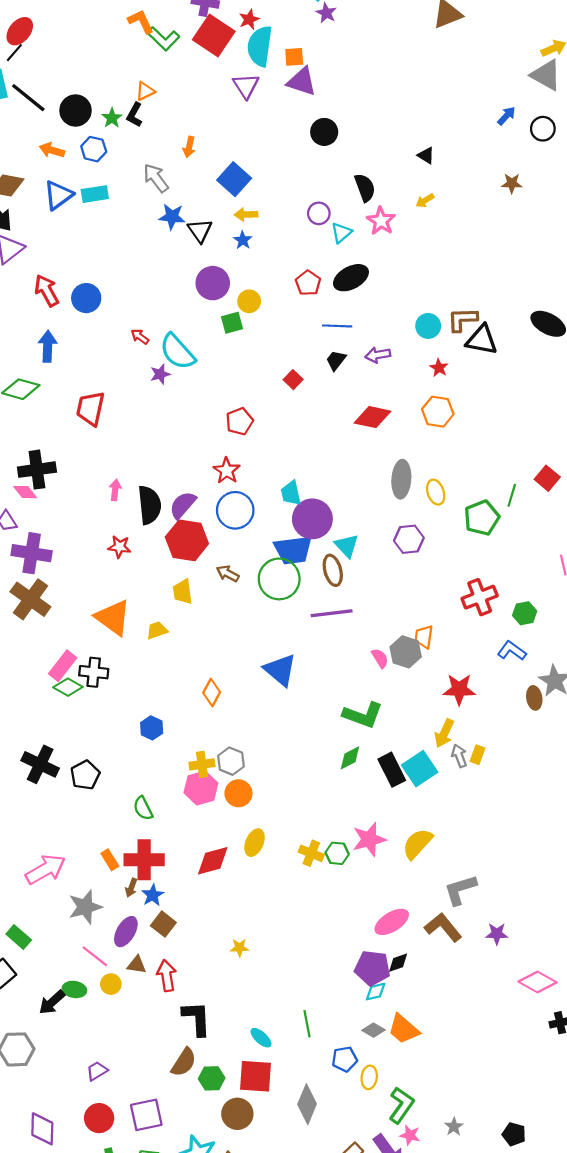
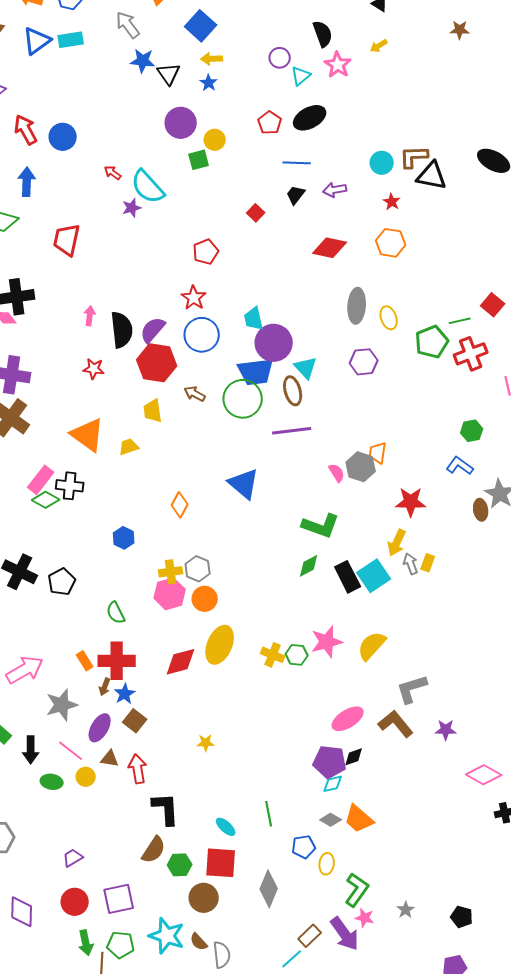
green line: (512, 495) -> (460, 321), turned 60
red cross: (480, 597) -> (471, 354), moved
yellow ellipse: (255, 843) -> (220, 645), size x1.5
black arrow: (52, 1002) -> (31, 750), moved, turned -48

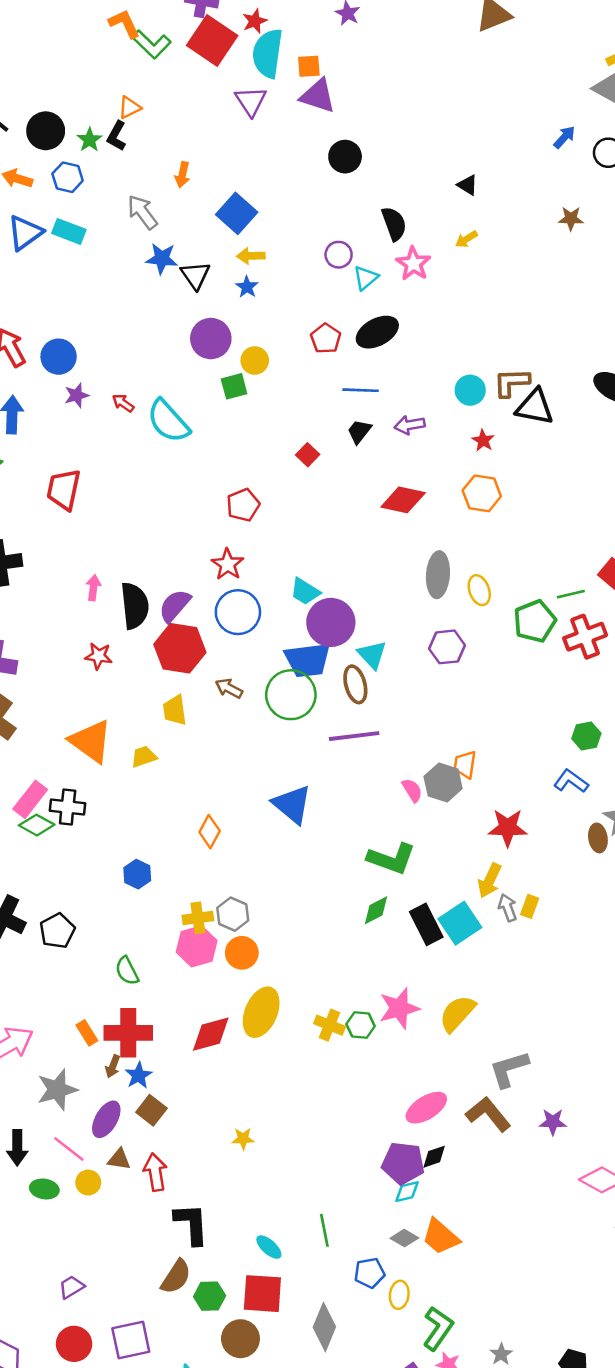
cyan rectangle: (71, 40) -> (69, 231), turned 30
purple star: (132, 208) -> (77, 395), moved
cyan trapezoid: (254, 319) -> (305, 591), turned -45

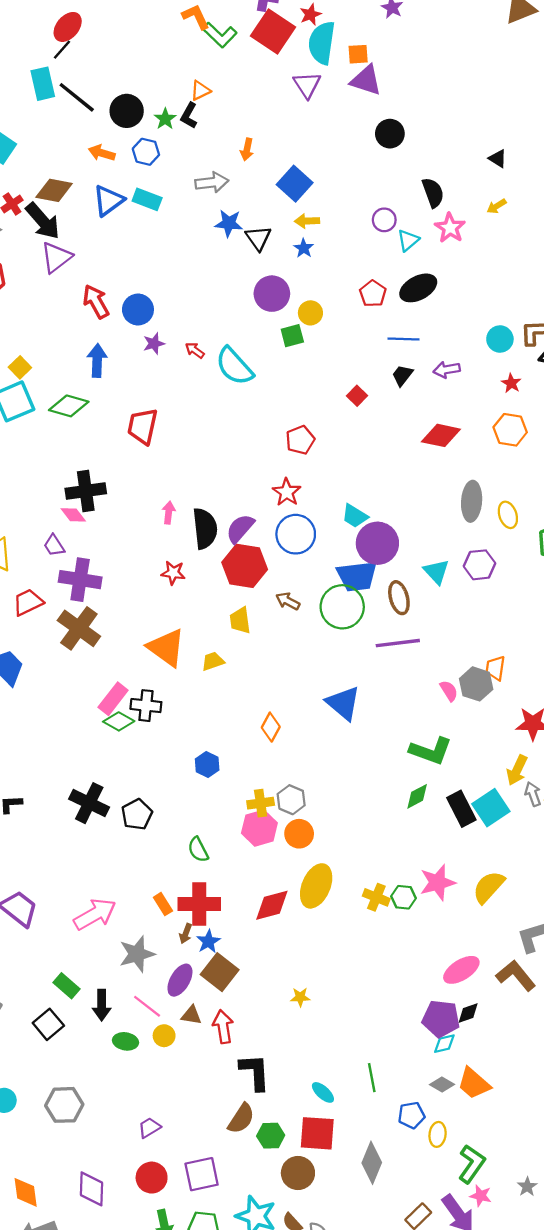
gray arrow: (142, 212) -> (212, 182), turned 120
cyan triangle: (372, 655) -> (436, 572), moved
brown square: (151, 1110) -> (220, 972), size x1.4

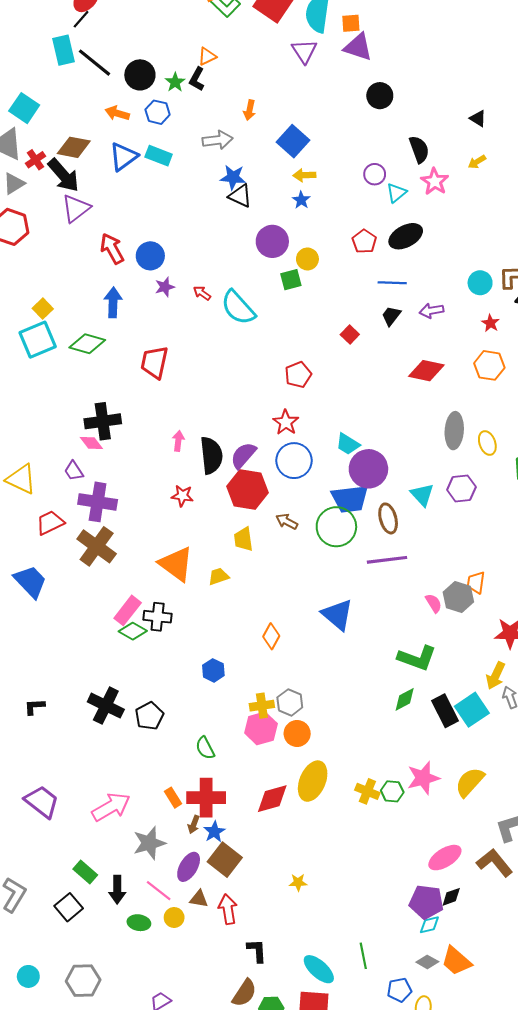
black triangle: (258, 238) -> (240, 196), moved, turned -30
black L-shape: (255, 1072) -> (257, 951), size x0.7
cyan ellipse: (323, 1092) -> (319, 969), size x1.5

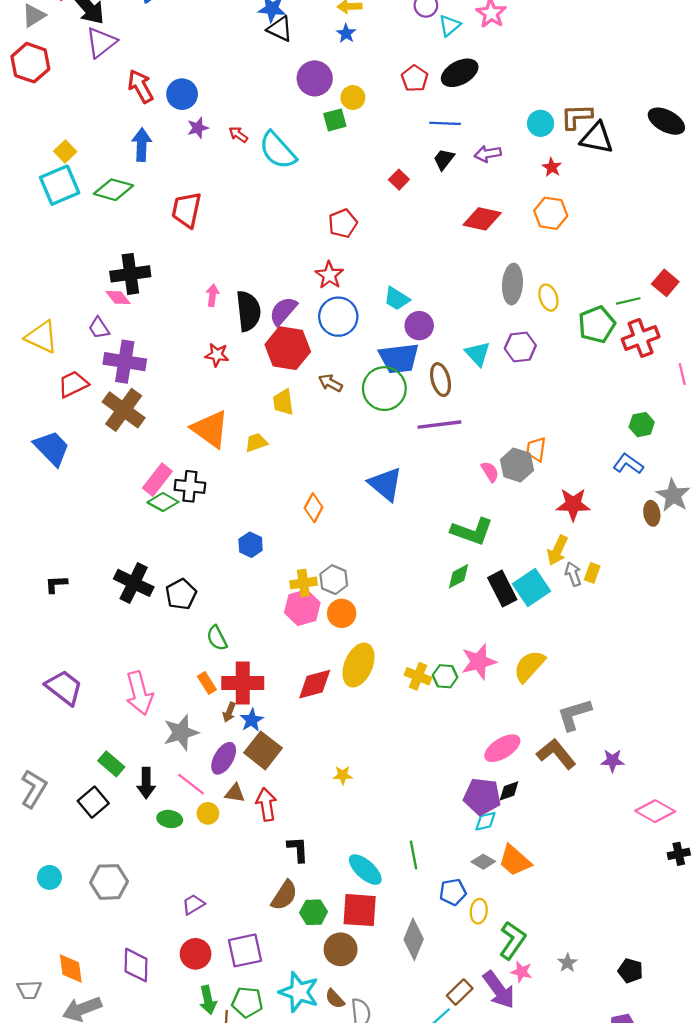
purple circle: (368, 469) -> (419, 326), size x0.7
green semicircle: (205, 748) -> (217, 638), moved
pink arrow: (111, 807) -> (139, 693), turned 105

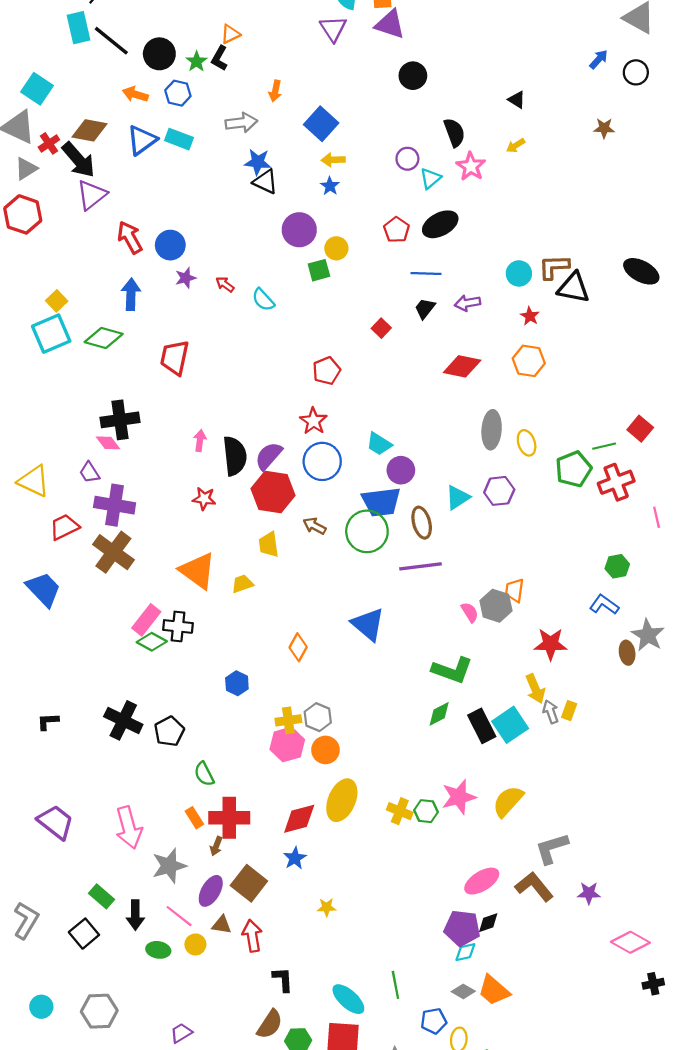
cyan semicircle: (278, 150) -> (263, 300), size x0.6
cyan triangle: (478, 354) -> (458, 497), turned 40
yellow arrow: (557, 550) -> (535, 689), turned -48
blue star: (252, 720) -> (295, 858), moved

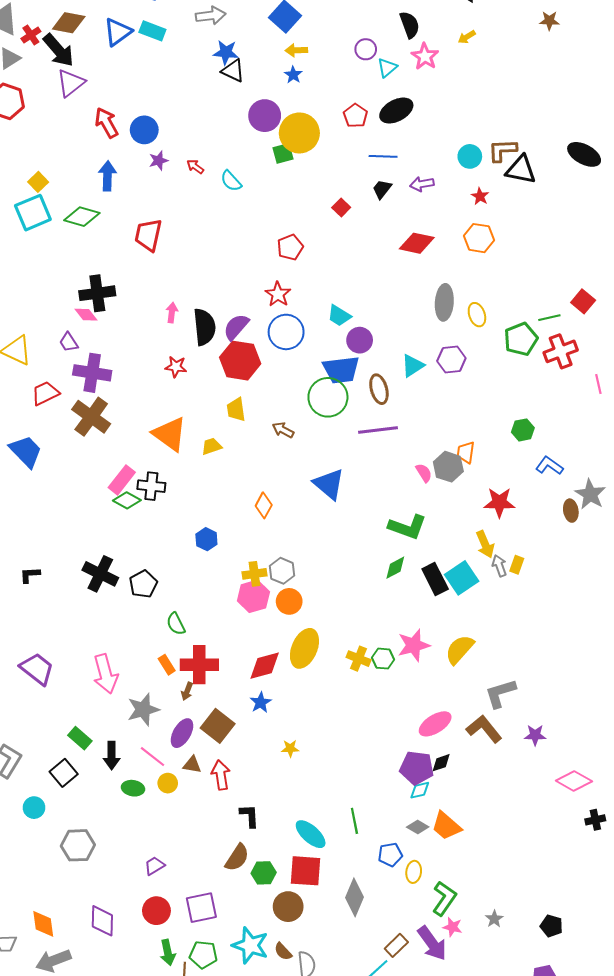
yellow circle: (336, 248) -> (299, 133), size x1.8
brown arrow: (315, 526) -> (283, 430), moved
green hexagon: (617, 566) -> (523, 430), moved
cyan circle: (41, 1007) -> (34, 808), moved

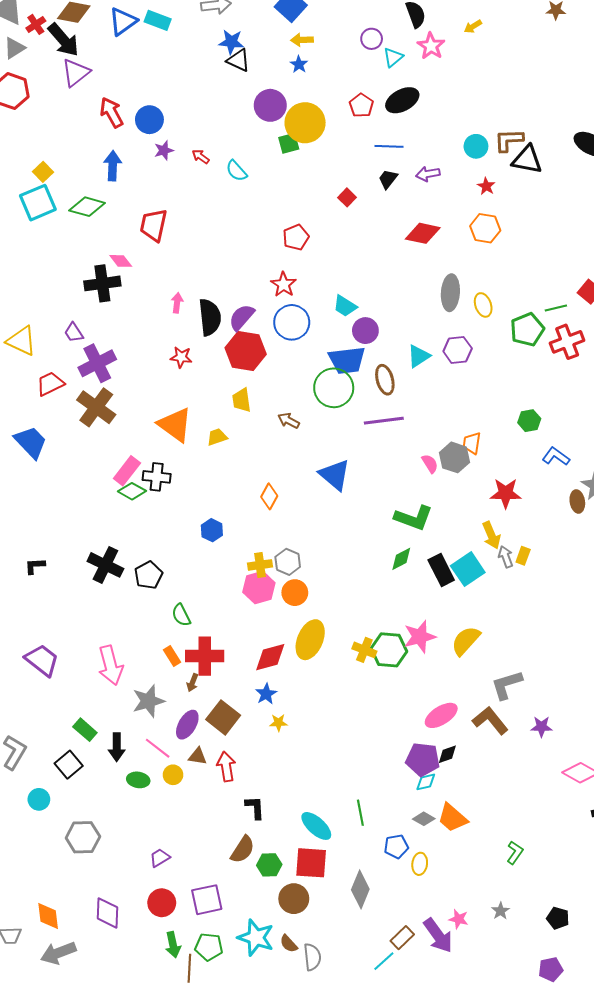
pink diamond: (86, 315) -> (121, 261), moved
purple cross: (92, 373) -> (97, 363), turned -36
green hexagon: (383, 659) -> (389, 650), size x1.6
yellow star: (290, 748) -> (278, 723), moved
green L-shape: (444, 898) -> (515, 853), moved, size x0.7

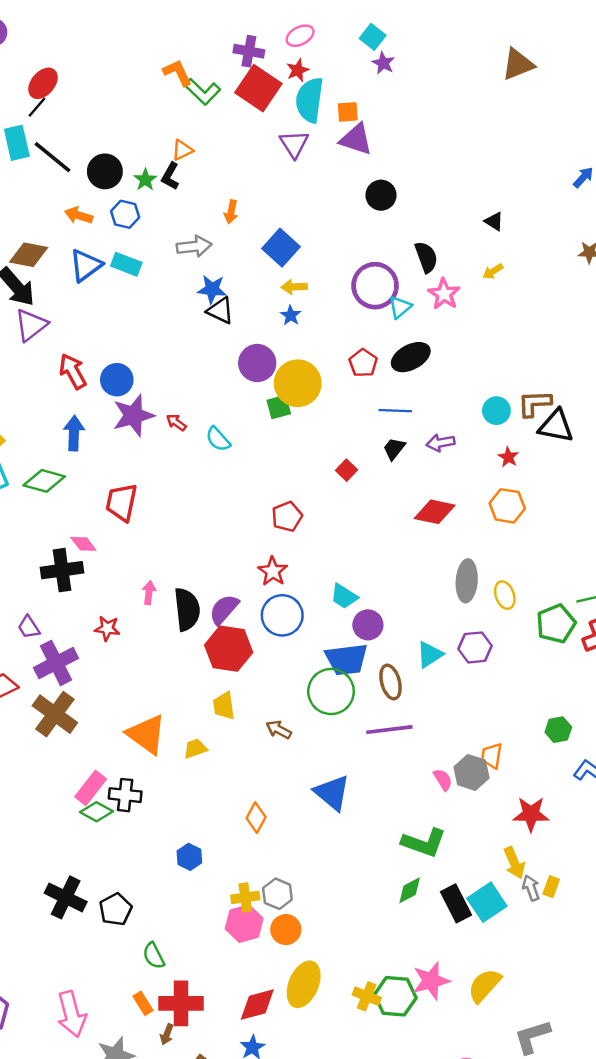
purple circle: (372, 39) -> (375, 286), size x1.8
purple star: (164, 150) -> (133, 415), size x1.8
red star: (181, 357) -> (107, 628), moved

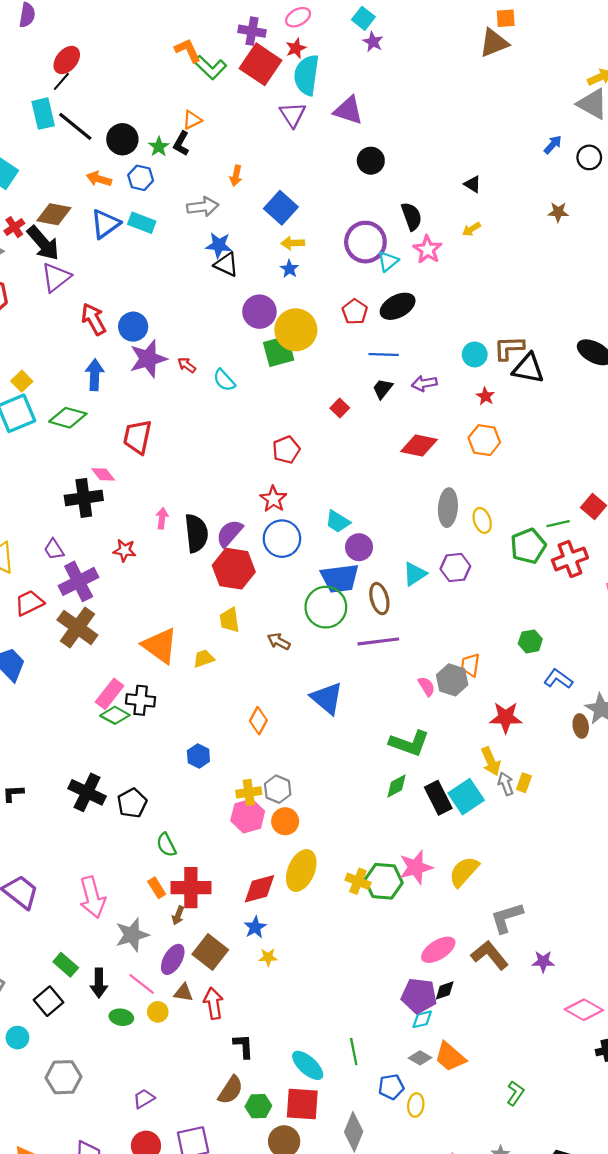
orange square: (348, 112) -> (506, 18), moved
green square: (279, 407) -> (279, 351), size x1.4

